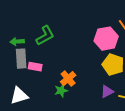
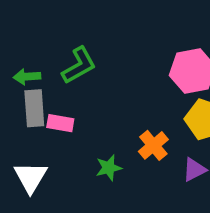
orange cross: (68, 79) -> (153, 145), moved
white triangle: (19, 96) -> (31, 177), turned -42

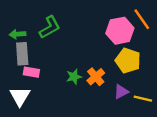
pink rectangle: (60, 123) -> (31, 72), moved
green star: (109, 168) -> (74, 77), moved

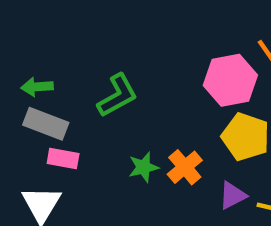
green L-shape: (50, 27) -> (117, 95), moved
gray rectangle: (22, 54) -> (46, 124), turned -65

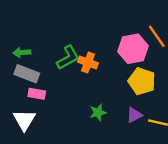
green star: (143, 167) -> (98, 112), moved
orange cross: (185, 167) -> (88, 62), moved, turned -30

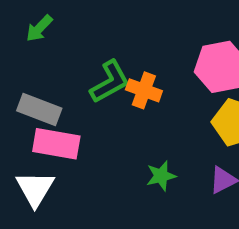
green arrow: (22, 52) -> (39, 28), moved, turned -42
pink rectangle: (37, 94) -> (56, 144), size x1.5

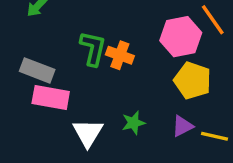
green L-shape: (110, 82) -> (93, 48), turned -48
white triangle: (35, 189) -> (88, 133), moved

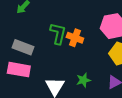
pink rectangle: (51, 97) -> (19, 70), moved

